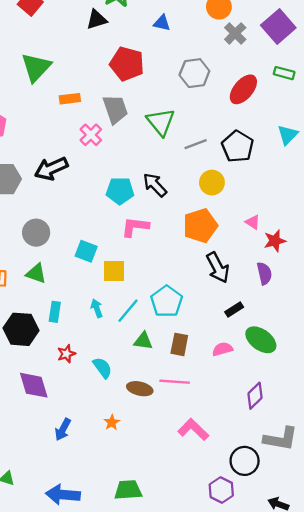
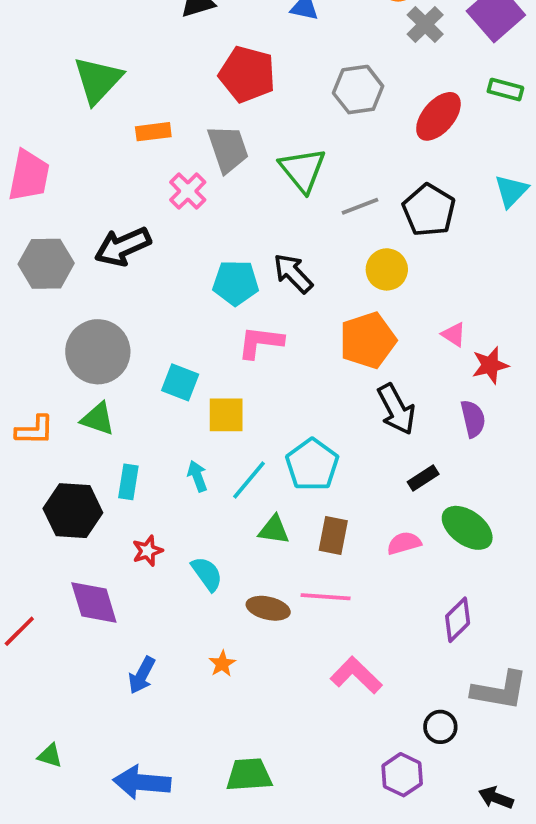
gray circle: (36, 233) -> (98, 352), size x1.4
black circle: (245, 461) -> (440, 727), size x0.7

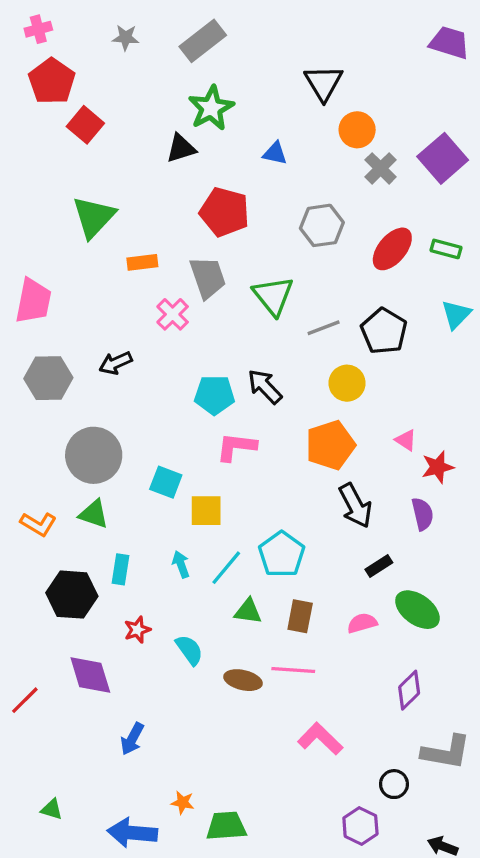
green rectangle: (505, 90) -> (446, 249), moved
black arrow: (123, 247) -> (116, 363), size x0.7
orange L-shape: (35, 430) -> (38, 524), turned 30
orange star: (222, 664) -> (183, 803), moved, turned -30

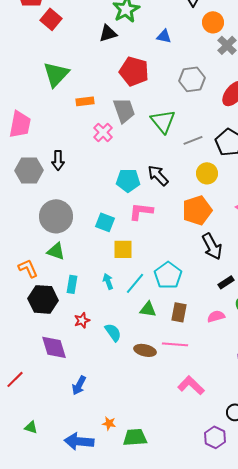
black arrow: (116, 363) -> (58, 160), moved, turned -66
cyan square: (166, 482) -> (105, 222), moved
orange L-shape: (38, 524) -> (28, 268), moved, turned -145
red line: (25, 700) -> (15, 379), moved

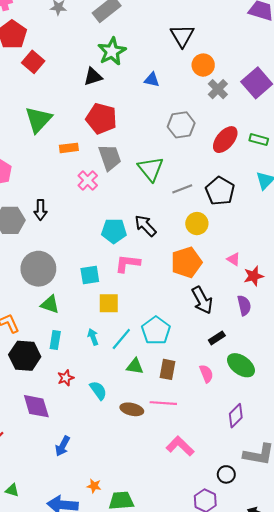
red pentagon: (134, 71) -> (101, 119), moved
cyan square: (105, 222) -> (90, 275), turned -30
green triangle: (56, 251) -> (50, 304), moved
pink semicircle: (216, 316) -> (206, 374), turned 84

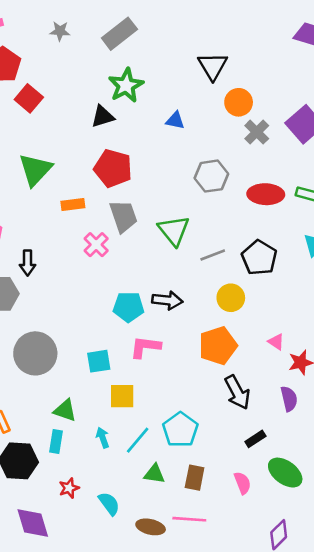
red ellipse: (225, 140) -> (266, 194), turned 52
black arrow: (40, 210) -> (28, 263), moved
black arrow: (145, 226) -> (167, 300), turned 140
green triangle: (50, 304) -> (65, 410), moved

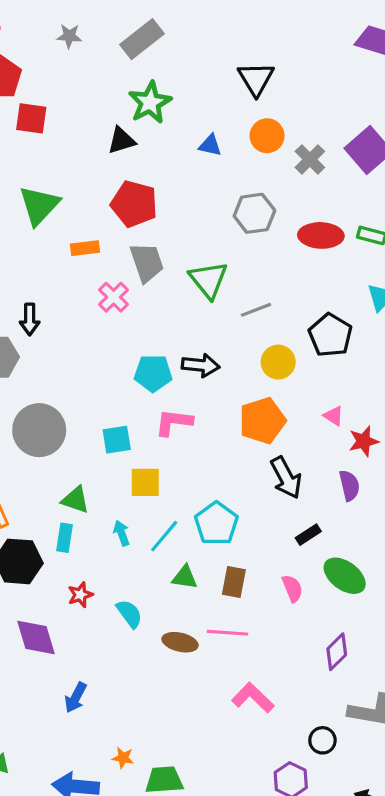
red square: (29, 98) -> (31, 118), turned -32
orange circle: (239, 102) -> (267, 136), moved
black pentagon: (259, 258) -> (330, 335), moved

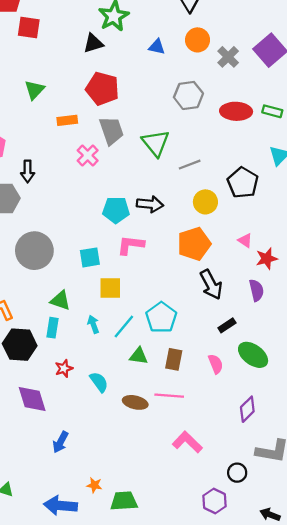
green triangle: (39, 205) -> (34, 90), size x0.7

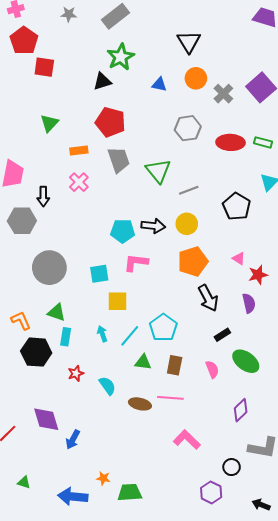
pink cross: (88, 155) -> (79, 182), moved
yellow circle: (205, 202) -> (187, 224), moved
green triangle: (60, 300) -> (57, 312), moved
purple diamond: (32, 399) -> (46, 419), moved

